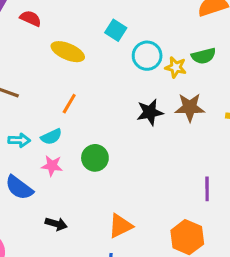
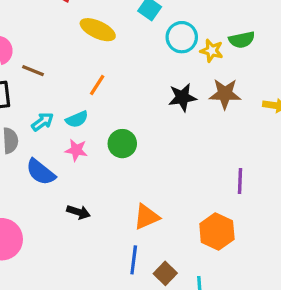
cyan arrow: (19, 140) -> (42, 122), turned -40

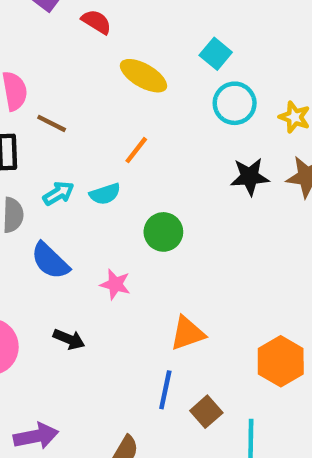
cyan circle: (182, 37) -> (235, 103), moved
pink star: (76, 150) -> (115, 284), moved
black arrow: (78, 212) -> (69, 339), moved

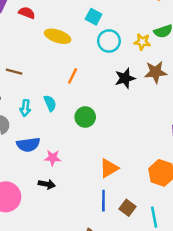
orange line: (136, 150) -> (73, 76), moved
cyan arrow: (58, 193) -> (25, 108), turned 140
cyan semicircle: (105, 194) -> (50, 103), turned -84
blue semicircle: (50, 261) -> (28, 145), turned -40
pink star: (115, 284) -> (53, 158), moved

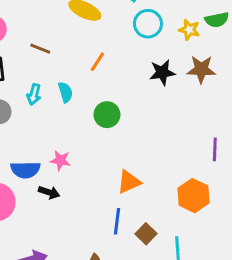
brown line: (14, 72) -> (40, 49), moved
blue semicircle: (28, 145) -> (25, 170), moved

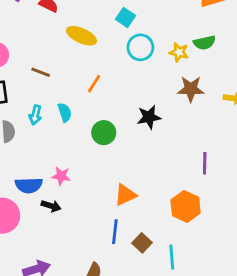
black star: (162, 72) -> (149, 117), moved

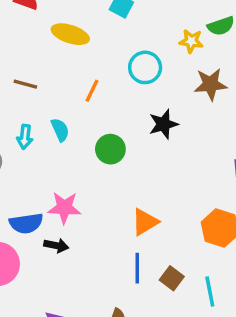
cyan circle: (140, 47) -> (145, 67), moved
pink star: (61, 176) -> (64, 208), size x1.4

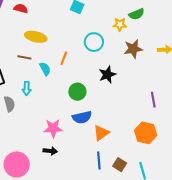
yellow ellipse: (70, 34) -> (36, 37), moved
cyan semicircle: (60, 130) -> (45, 69), moved
blue semicircle: (26, 223) -> (82, 117), moved

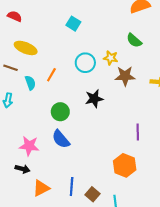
green semicircle: (137, 14) -> (134, 40), turned 56
yellow star: (120, 24) -> (111, 58), moved
blue semicircle: (82, 117) -> (61, 139), turned 54
orange triangle: (101, 133) -> (41, 188), moved

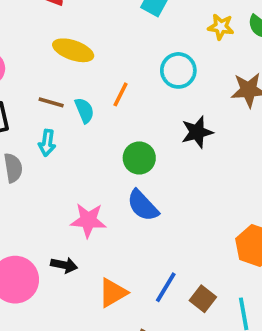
yellow star: (111, 58) -> (221, 27), moved
brown line: (11, 68) -> (51, 102), moved
black arrow: (22, 169) -> (64, 265), moved
blue line: (72, 187) -> (166, 287), turned 30

